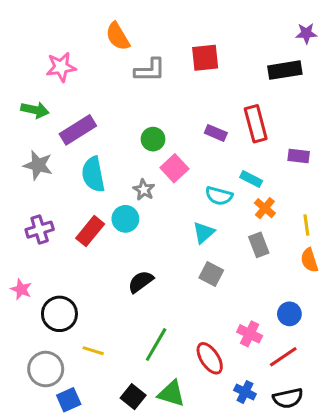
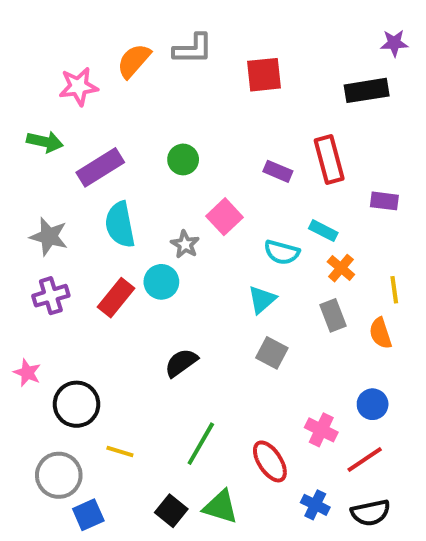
orange semicircle: (118, 36) -> (134, 61), moved, turned 72
gray L-shape: (150, 70) -> (193, 49), moved
green circle: (153, 139) -> (183, 159), moved
gray star: (38, 165) -> (49, 236), moved
orange semicircle: (309, 260) -> (380, 333), moved

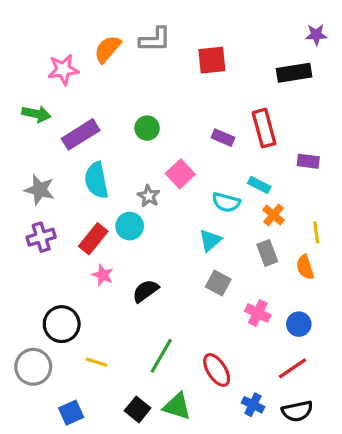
pink star: (27, 373) -> (103, 275), moved
pink cross: (321, 430) -> (258, 313), moved
gray circle: (59, 475) -> (33, 367), moved

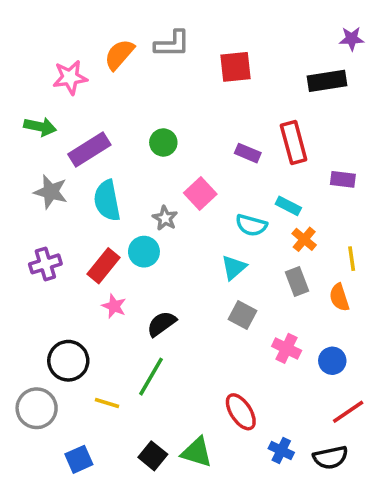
gray star: (40, 190) -> (51, 192), moved
green line: (161, 356) -> (151, 377), moved
red line: (292, 368) -> (348, 412), moved

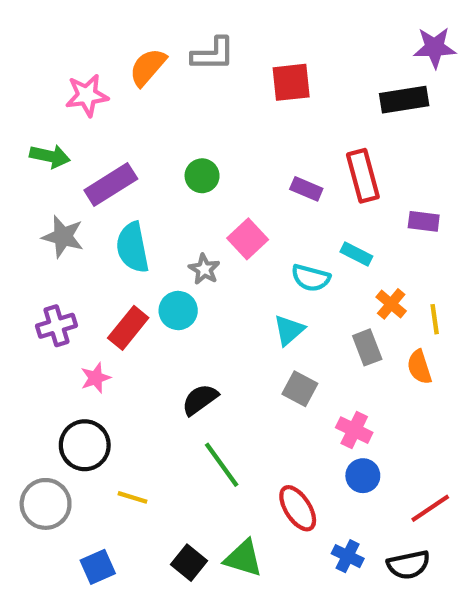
purple star: (352, 39) -> (435, 48), size x1.4
orange cross: (304, 239) -> (391, 304), moved
pink star: (114, 306) -> (96, 378), moved, turned 30
blue circle: (332, 361) -> (363, 476), moved
green line: (151, 377) -> (222, 465), moved, turned -66

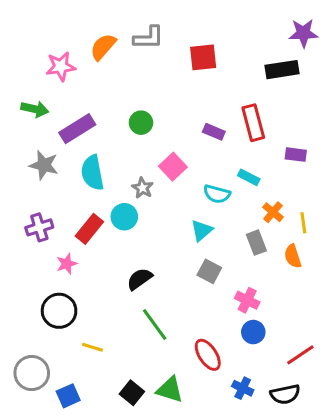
gray circle: (46, 504) -> (32, 373), moved

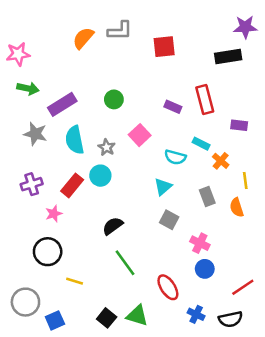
pink star: (61, 67) -> (18, 54), moved
gray star: (143, 188) -> (107, 147), moved
orange cross: (273, 212) -> (221, 161), moved

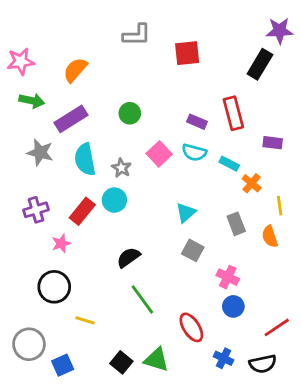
orange semicircle: (83, 38) -> (75, 70), moved
black rectangle: (228, 56) -> (260, 64), turned -50
cyan semicircle: (175, 157) -> (194, 152), moved

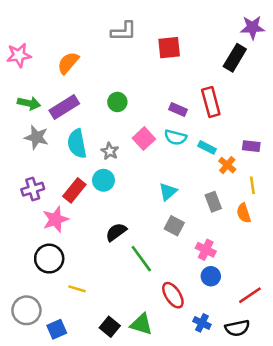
green arrow: (32, 101) -> (29, 103), moved
purple rectangle: (273, 143) -> (251, 146), moved
pink star: (61, 243) -> (55, 219), size x1.5
green line: (142, 299) -> (141, 259), moved

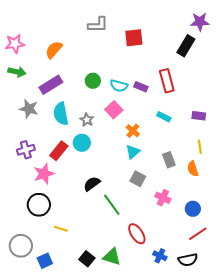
green arrow: (29, 103) -> (17, 72), moved
cyan semicircle: (175, 137) -> (119, 86), moved
orange cross: (227, 165) -> (133, 131), moved
blue circle: (211, 276) -> (193, 209), moved

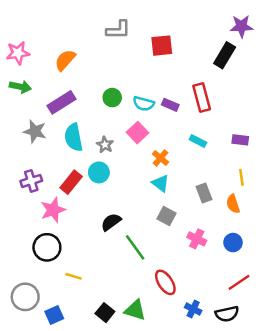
cyan triangle: (133, 152) -> (161, 183), turned -42
blue circle: (193, 209) -> (233, 243), moved

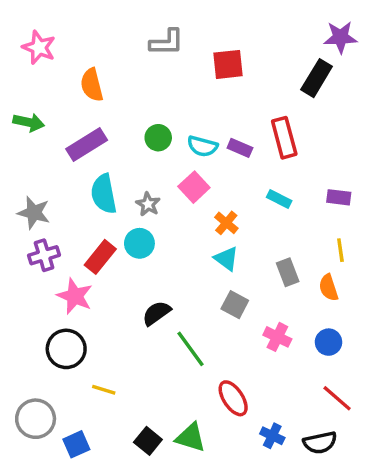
pink star: (18, 53) -> (39, 47), moved, turned 30
orange semicircle: (65, 60) -> (92, 85), turned -55
gray star: (35, 131) -> (34, 213), moved
pink star: (53, 210) -> (75, 296), turned -30
red line: (239, 282) -> (337, 398), turned 75

